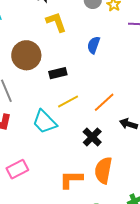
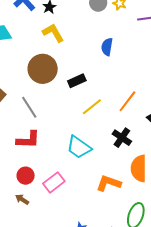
yellow L-shape: (56, 22) -> (53, 33), moved
cyan trapezoid: (45, 122) -> (79, 147), moved
orange L-shape: (71, 179) -> (109, 183), turned 30

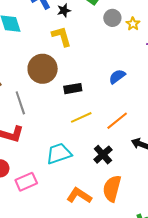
blue semicircle: (107, 47) -> (117, 77), moved, turned 30
cyan trapezoid: (79, 147) -> (59, 154), turned 112

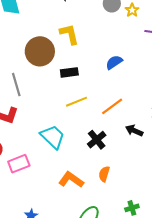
yellow L-shape: (62, 36) -> (69, 34), moved
cyan trapezoid: (59, 154) -> (53, 137), turned 60
orange semicircle: (112, 189) -> (104, 174), size x0.6

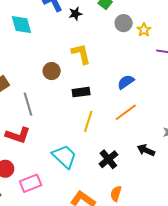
brown circle: (40, 51) -> (52, 71), size x0.6
yellow line: (76, 102) -> (88, 121), turned -50
orange line: (112, 106) -> (126, 112), moved

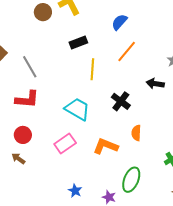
brown circle: (52, 71) -> (43, 12), moved
pink rectangle: (31, 183) -> (65, 144), moved

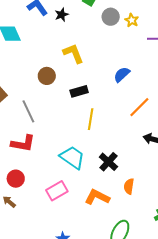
brown circle: (43, 12) -> (47, 76), moved
orange line: (127, 51) -> (139, 107), moved
black cross: (121, 101) -> (108, 162), moved

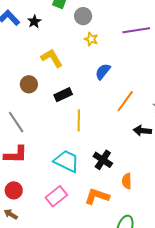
yellow star: (132, 20) -> (91, 39), moved

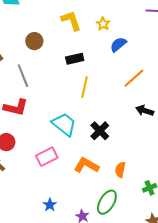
yellow star: (91, 39) -> (103, 24), moved
brown circle: (29, 84) -> (34, 41), moved
orange semicircle: (127, 181) -> (120, 170), moved

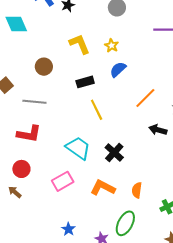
blue semicircle: (118, 44) -> (118, 69), moved
gray line: (23, 76) -> (34, 102), turned -60
yellow line: (85, 87) -> (97, 110), turned -35

